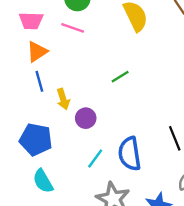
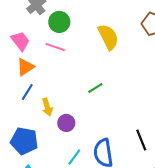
pink trapezoid: (31, 21) -> (20, 41), turned -130
blue line: (39, 81) -> (27, 92), turned 48

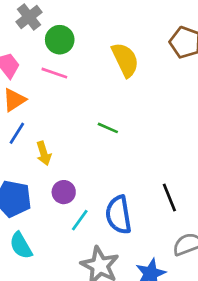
green line: (95, 88) -> (108, 128), turned 56
purple circle: (66, 123) -> (64, 192), moved

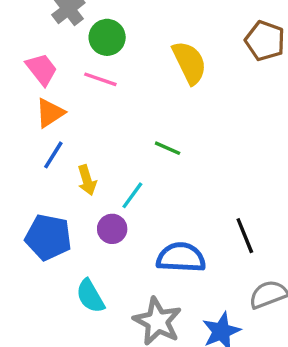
blue semicircle: (119, 215) -> (181, 257), turned 102
cyan line: (80, 220) -> (132, 195), moved
cyan semicircle: (21, 246) -> (90, 296), moved

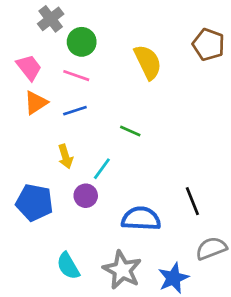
blue line: (53, 155) -> (75, 111), moved, turned 40
cyan semicircle: (90, 296) -> (68, 266), moved

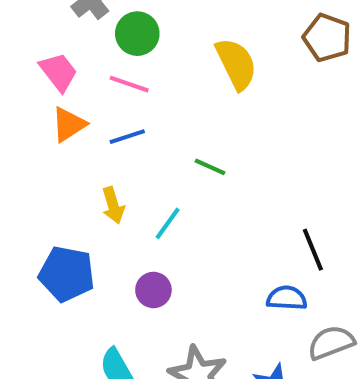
purple circle: (86, 196) -> (153, 290), moved
black line: (192, 201) -> (313, 250), moved
blue semicircle: (141, 219) -> (287, 298), moved, size x0.7

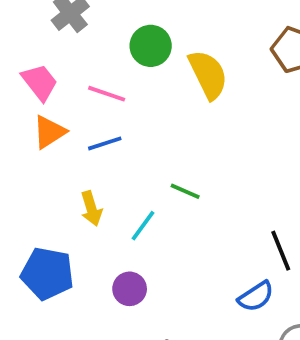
green circle: (137, 34) -> (151, 46), moved
green line: (210, 167) -> (185, 191), moved
blue semicircle: (287, 298) -> (256, 296), turned 144

